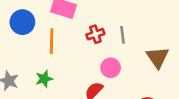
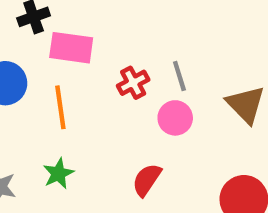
pink circle: (111, 68) -> (175, 118), moved

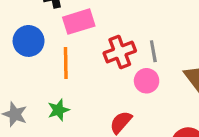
pink rectangle: (71, 48) -> (79, 22), turned -32
red cross: (133, 83) -> (120, 52), size x1.4

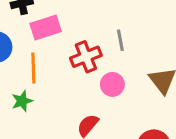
gray line: (153, 51) -> (120, 40), moved
green star: (58, 110) -> (22, 101), moved

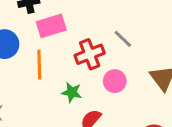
gray line: (120, 40) -> (123, 39), turned -36
green star: (22, 101) -> (72, 92), moved, turned 30

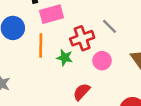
green star: (72, 92) -> (65, 58), moved

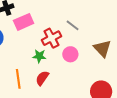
orange line: (41, 46) -> (18, 79), moved
red semicircle: (82, 92) -> (42, 78), moved

